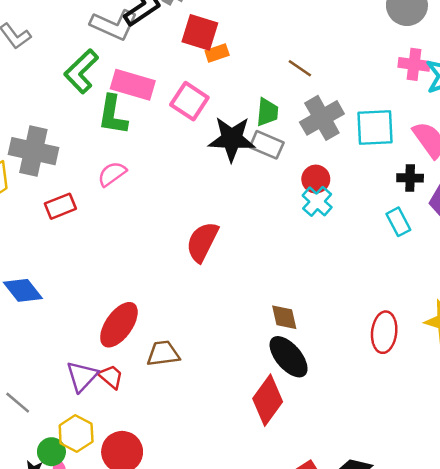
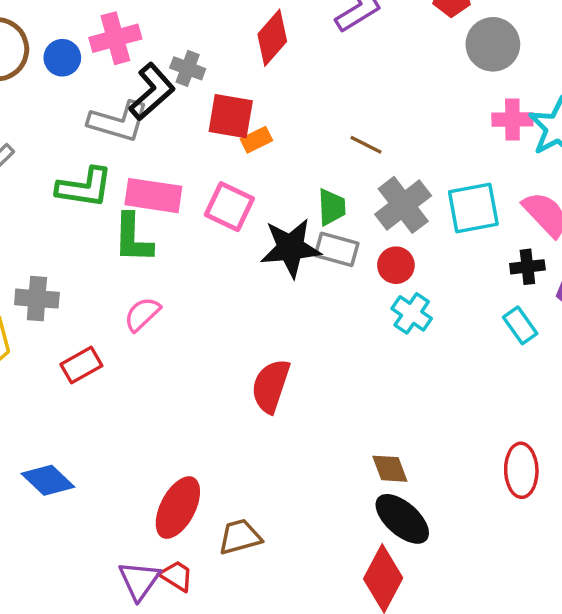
green L-shape: (81, 71) -> (84, 187), turned -120
gray cross: (33, 151) -> (37, 299), size x0.7
red circle: (316, 179) -> (396, 265), moved

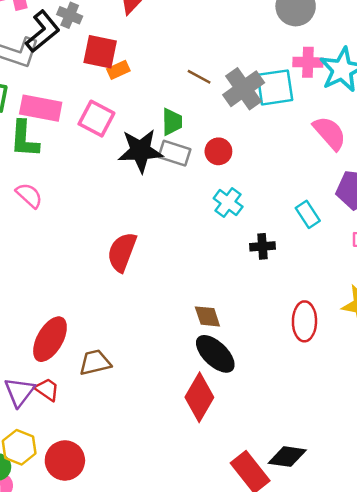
gray cross: (403, 205) -> (244, 89), moved
cyan square: (473, 208) -> (275, 87), moved
red circle: (396, 265) -> (218, 151), moved
black cross: (527, 267) -> (262, 246), moved
pink semicircle: (142, 314) -> (29, 195), turned 84

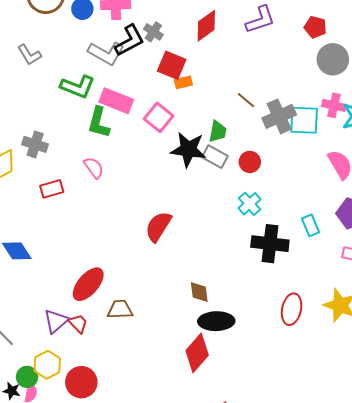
black cross: (262, 246) -> (270, 244), size x1.8
brown diamond: (207, 316) -> (199, 292), moved
black ellipse: (215, 354) -> (216, 321), turned -56

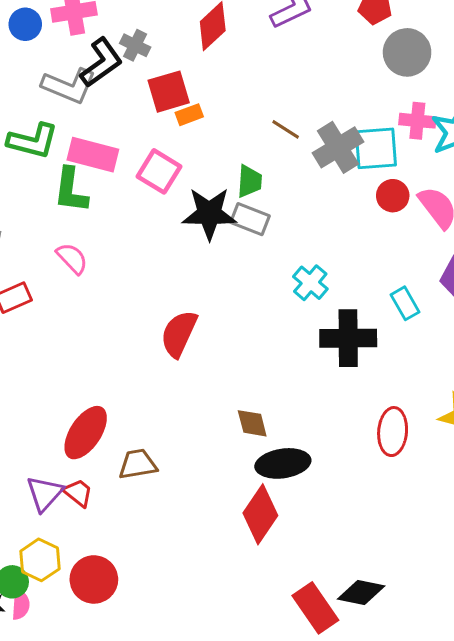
red square: (172, 65) -> (169, 92), turned -32
red circle: (250, 162) -> (393, 196), moved

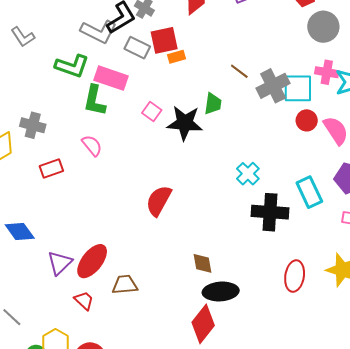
pink square: (159, 171) -> (152, 111), moved, size x0.7
gray rectangle: (250, 219) -> (137, 48), moved
cyan rectangle: (405, 303) -> (309, 192), size x1.4
purple triangle: (45, 493) -> (60, 263), moved

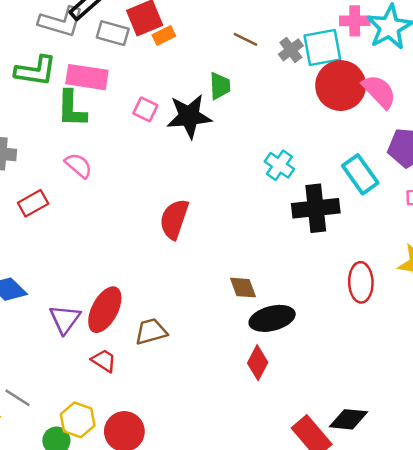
gray cross: (273, 86) -> (291, 50), size x0.6
red circle: (307, 120) -> (341, 86), size x1.8
red diamond: (203, 324) -> (258, 363), size x0.7

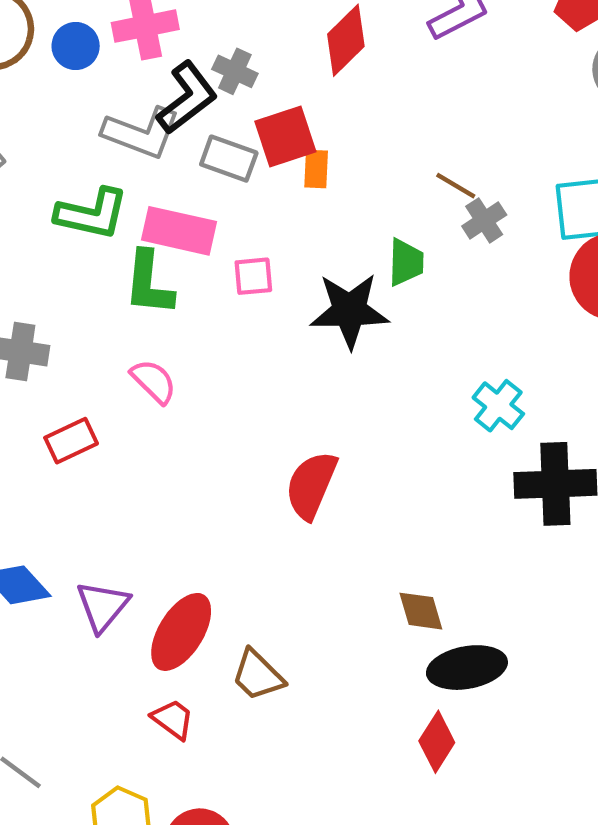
orange rectangle: (164, 36) -> (316, 169), turned -65
gray cross: (291, 50) -> (484, 220), moved
pink square: (145, 109) -> (253, 276), moved, turned -35
purple triangle: (65, 319) -> (102, 606), moved
brown trapezoid: (151, 332) -> (258, 675), turned -124

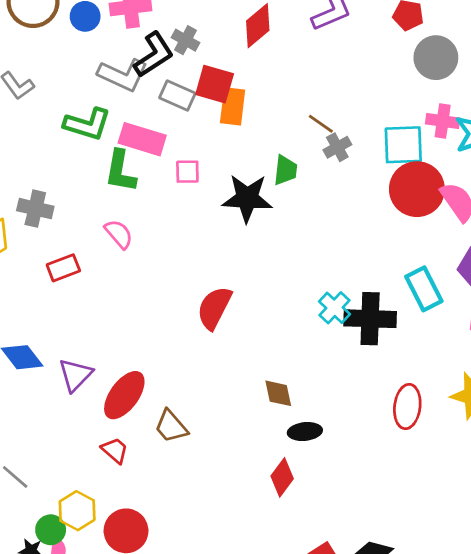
red square: (285, 136) -> (215, 84), turned 30
orange rectangle: (316, 169) -> (233, 106), size x1.5
cyan cross: (498, 406) -> (335, 308), moved
black ellipse: (467, 668) -> (305, 432), size x0.7

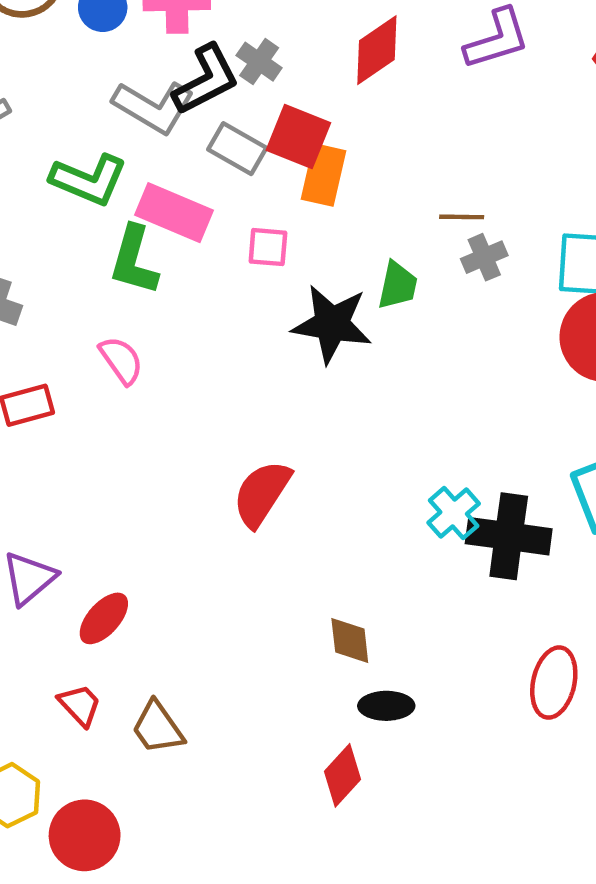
brown line: (321, 124) -> (462, 217), turned -40
pink square: (187, 172) -> (268, 247), moved
red ellipse: (124, 395) -> (104, 618), size x0.7
brown trapezoid: (171, 426) -> (158, 728), moved

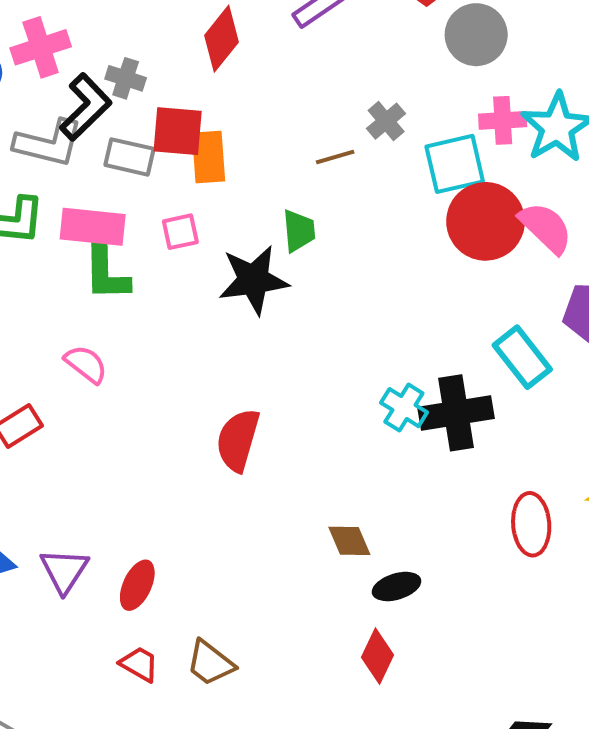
gray cross: (484, 257) -> (386, 121), moved
green L-shape: (134, 260) -> (106, 273), moved

